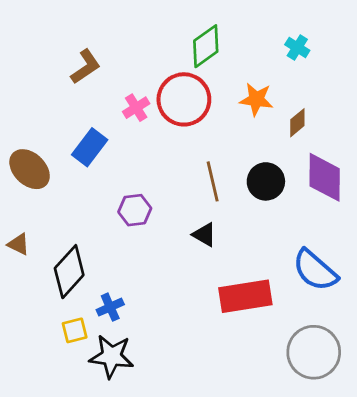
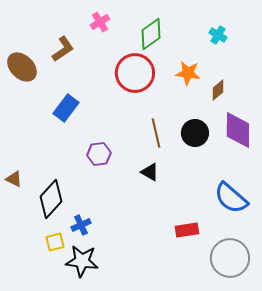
pink cross: (136, 108) -> (100, 22), moved
brown ellipse: (30, 169) -> (22, 67), moved
red rectangle: (245, 296) -> (187, 230), moved, size x0.6

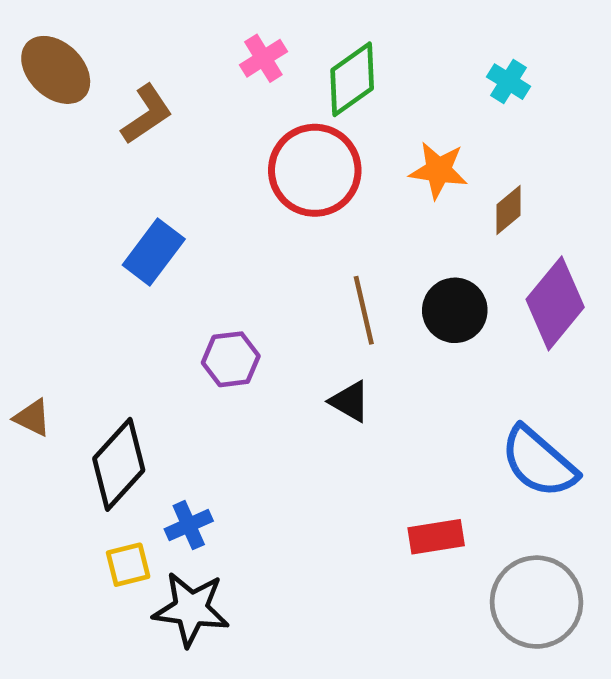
pink cross: (100, 22) -> (263, 58), moved
brown ellipse: (22, 67) -> (56, 70), moved
purple diamond: (238, 130) -> (555, 303), turned 39

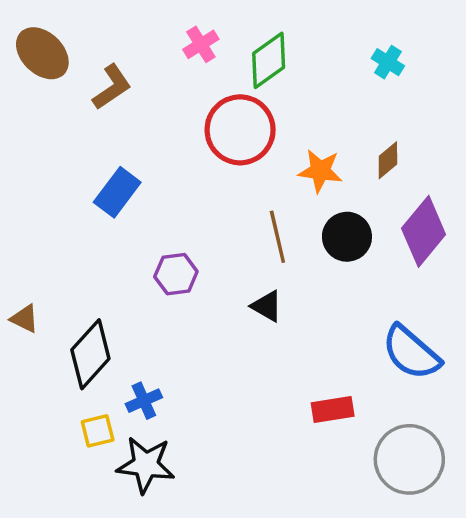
orange star: (438, 170) -> (320, 171), moved

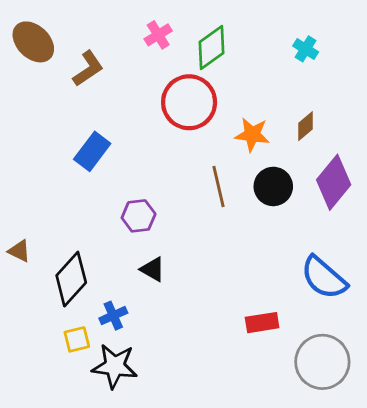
black triangle: (267, 306) -> (153, 269), moved

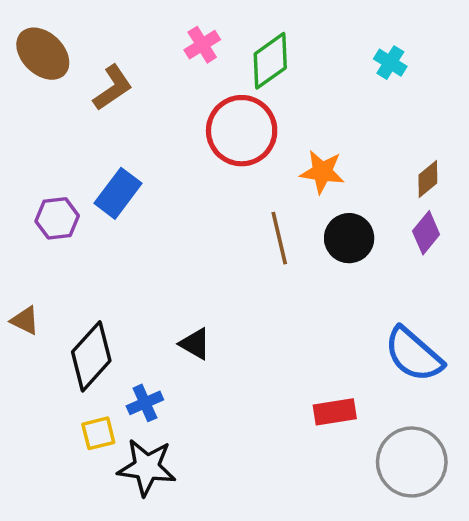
brown diamond: (306, 126) -> (428, 179), moved
purple diamond: (334, 182) -> (426, 233), size x0.6
purple hexagon: (139, 216) -> (57, 218), moved

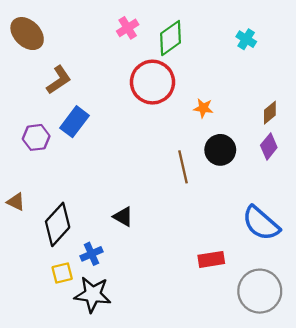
brown L-shape: (113, 88) -> (59, 80), moved
orange star: (322, 172) -> (203, 108), size x0.7
brown line: (279, 238) -> (183, 167), moved

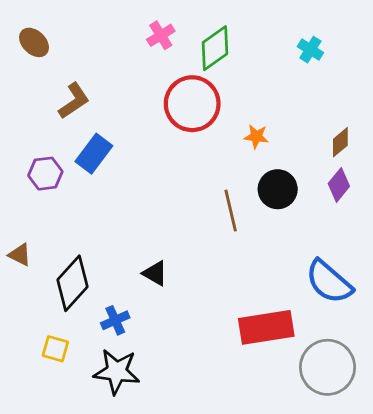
brown ellipse: (27, 34) -> (34, 42), size x0.7
red rectangle: (211, 259) -> (266, 327), size x1.6
yellow square: (62, 273) -> (55, 349), moved, turned 30

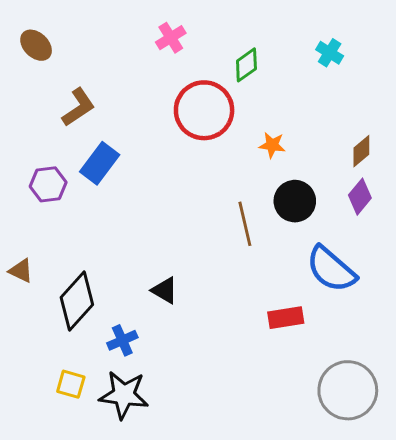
green diamond: (215, 48) -> (246, 65), moved, size x0.7
blue semicircle: (329, 282) -> (331, 269), moved
red rectangle: (266, 327) -> (286, 318), moved, size x0.6
yellow square: (55, 349) -> (71, 384), moved

